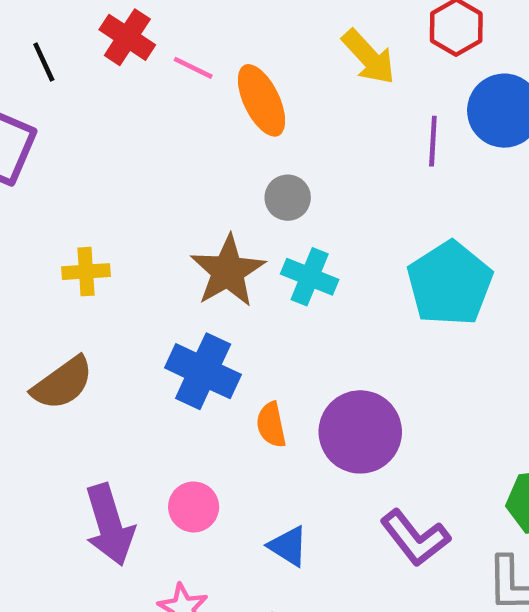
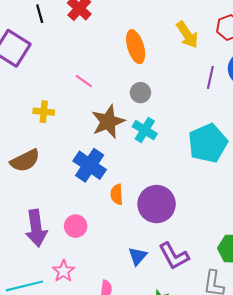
pink line: (193, 68) -> (84, 81), moved
blue triangle: (288, 546) -> (138, 256), moved, turned 30

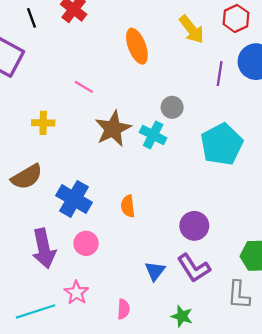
gray circle: (140, 93) -> (172, 107), moved
blue cross: (90, 165) -> (74, 199), moved
purple circle: (157, 204) -> (194, 226), moved, size x0.7

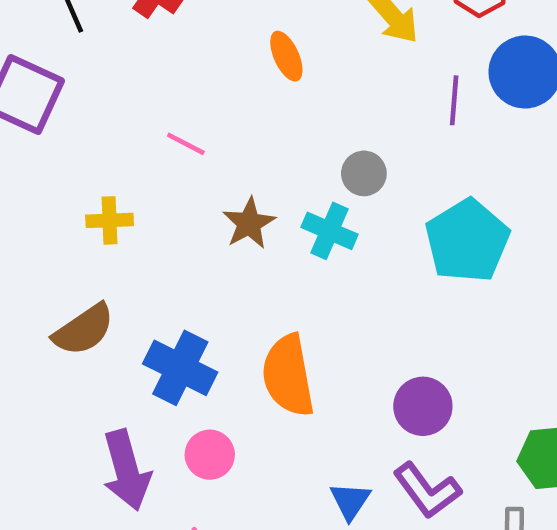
orange ellipse: (137, 46) -> (286, 56), size x0.7
brown star: (113, 129) -> (249, 223), size x0.7
orange semicircle: (128, 206) -> (288, 376), size x1.8

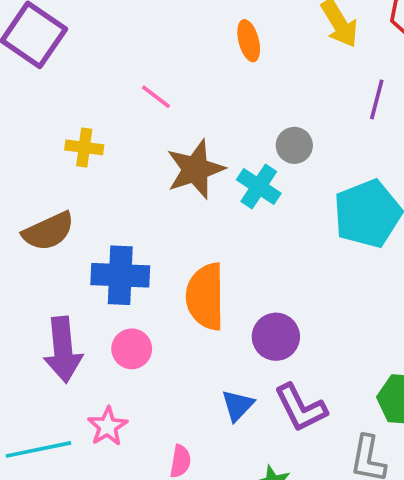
brown star: (249, 223) -> (195, 169), size x1.4
blue cross: (180, 368) -> (120, 275), turned -34
purple circle: (423, 406) -> (276, 337), moved

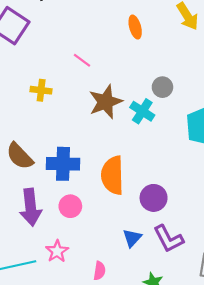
brown semicircle: (48, 231) -> (20, 156), moved, turned 72

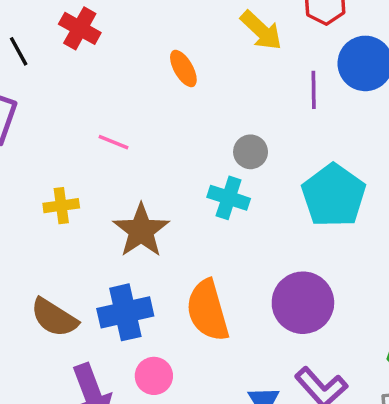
brown star: (106, 102) -> (141, 230), moved
purple circle: (154, 198) -> (303, 303), moved, size x1.4

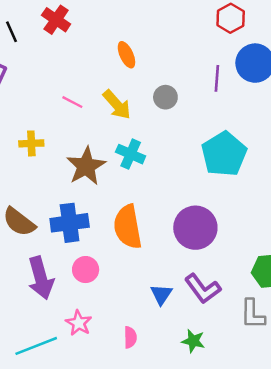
yellow arrow: (261, 30) -> (117, 105), moved
gray circle: (251, 152) -> (165, 97), moved
cyan cross: (229, 198) -> (131, 154), moved

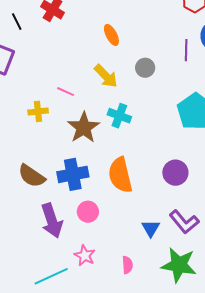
pink line: (72, 102) -> (66, 92), moved
purple circle: (195, 228) -> (175, 173), size x0.7
green star: (193, 341) -> (179, 265), size x1.8

